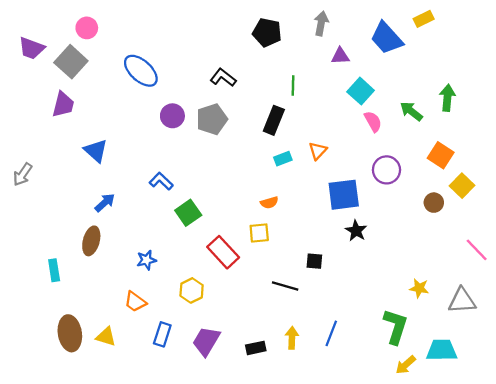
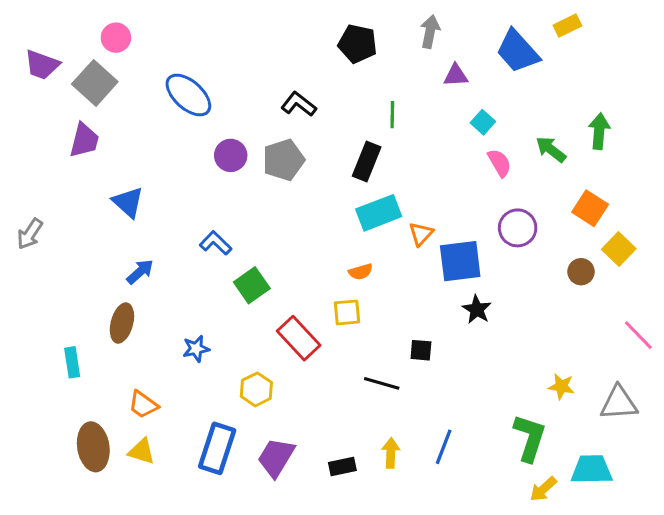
cyan square: (361, 91) -> (483, 122), size x0.7
orange triangle: (318, 151) -> (421, 234), moved
cyan rectangle: (283, 159) -> (379, 213), size x1.8
orange trapezoid: (135, 302) -> (143, 405), moved
blue rectangle: (162, 334) -> (217, 448), size x1.5

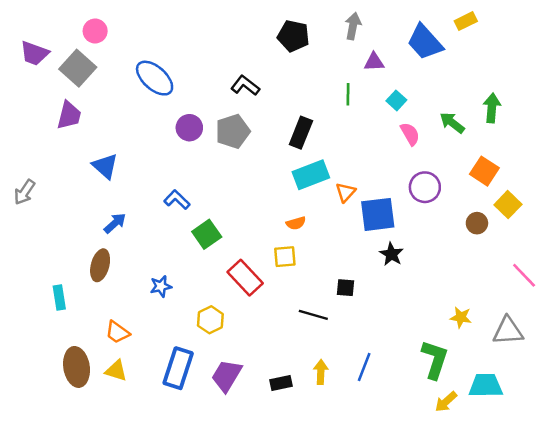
green line: (392, 115) -> (348, 94), moved

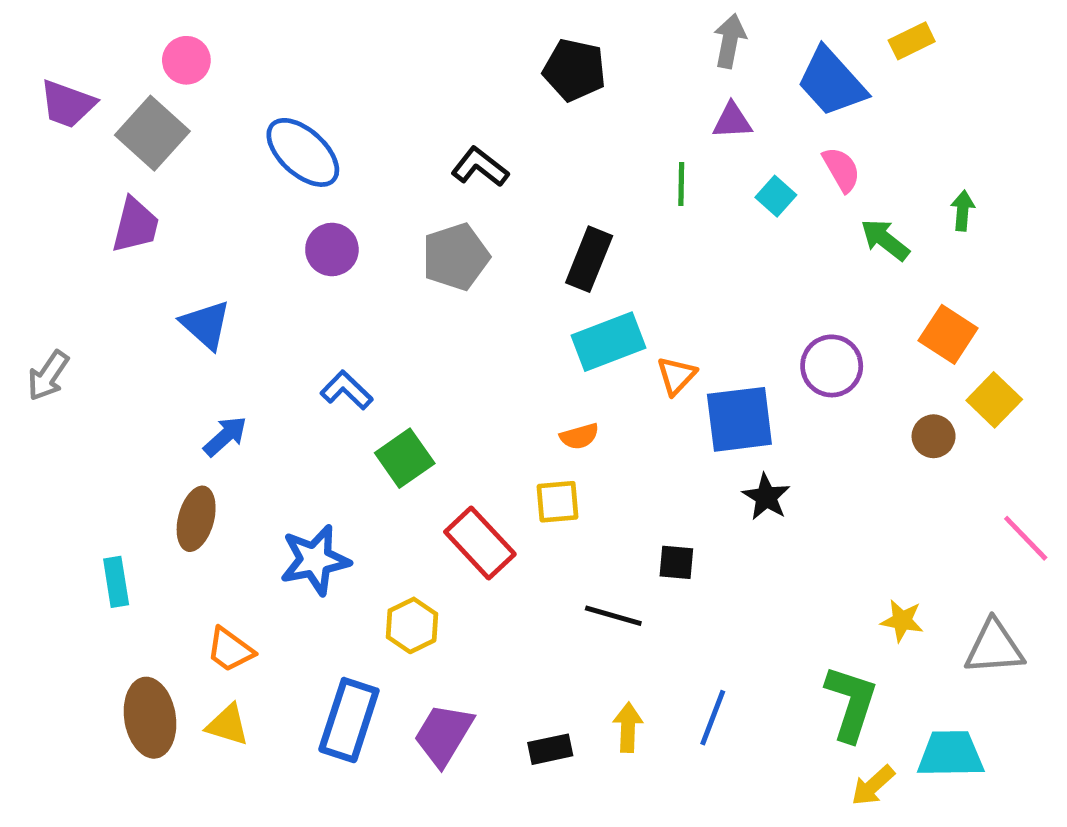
gray arrow: (353, 26) -> (730, 41), moved
green arrow: (492, 108) -> (963, 211), size x0.7
purple circle: (189, 128) -> (332, 249), moved
pink semicircle: (410, 134) -> (841, 169), moved
blue star: (161, 286) -> (315, 560), size x1.6

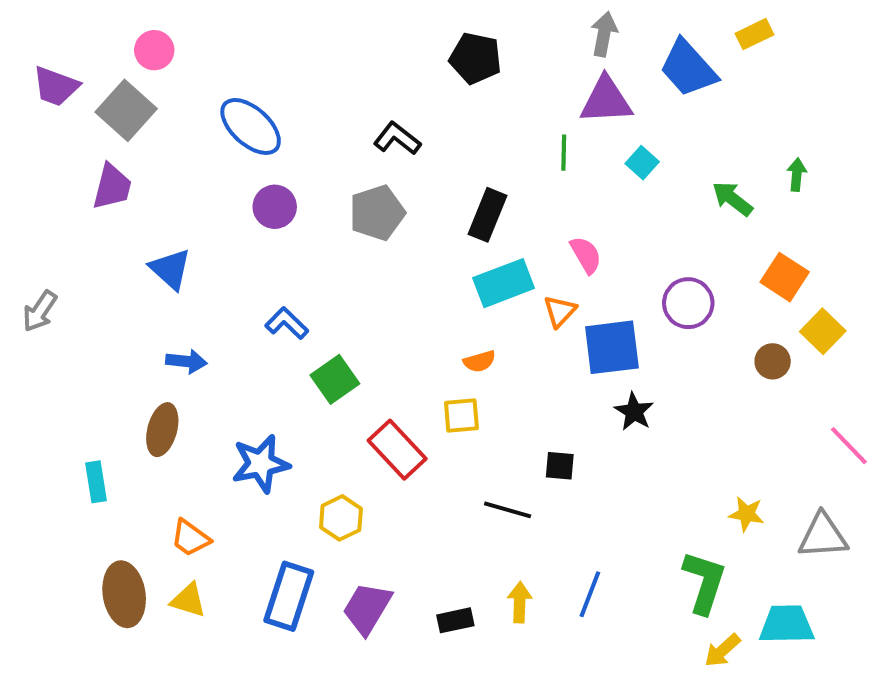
purple triangle: (732, 121) -> (606, 100), size x1.6
pink semicircle: (841, 169) -> (586, 255), moved
blue arrow: (225, 436) -> (186, 361), turned 48

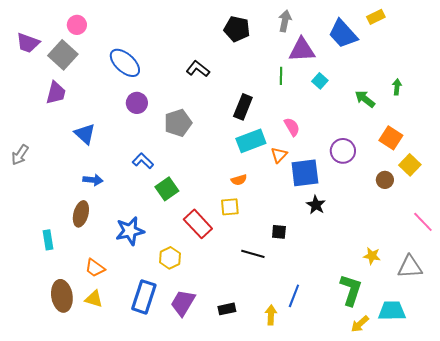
gray arrow: (604, 34) -> (285, 21), moved
gray pentagon: (377, 213) -> (178, 123), moved
yellow arrow: (520, 602) -> (271, 315), moved

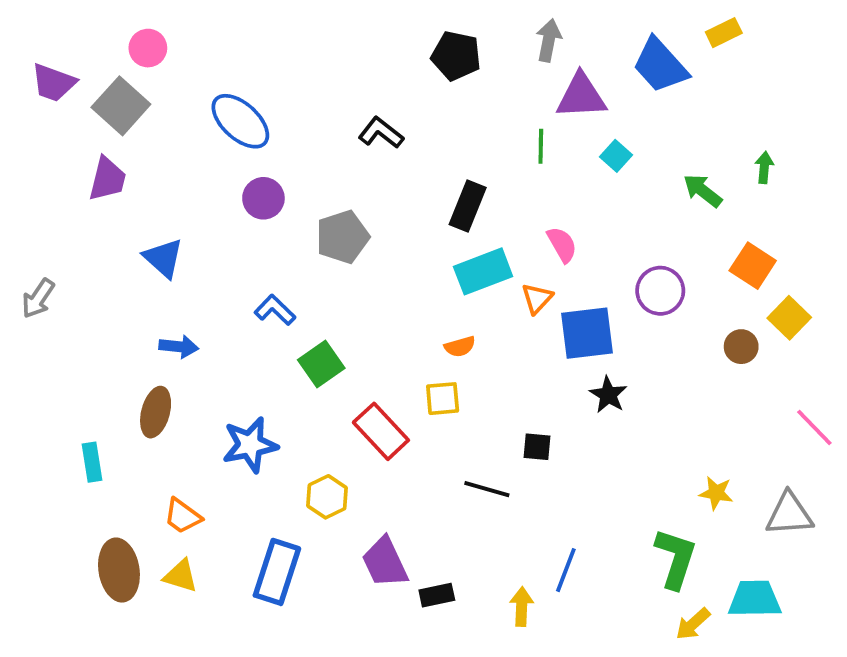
purple trapezoid: (183, 303) -> (385, 562), moved, turned -56

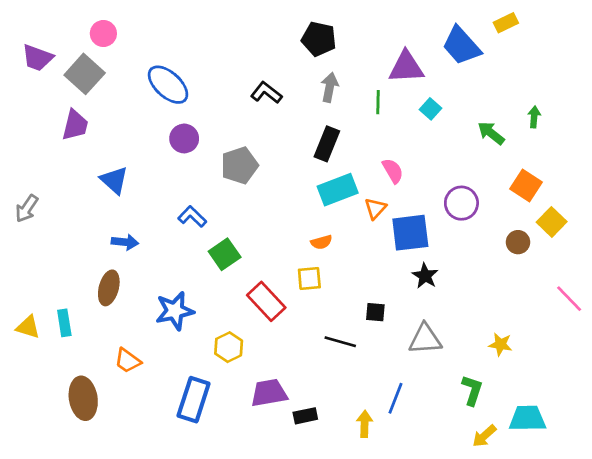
gray arrow: (549, 40) -> (330, 87), moved
gray triangle: (789, 514) -> (425, 339), moved
green L-shape: (676, 558) -> (472, 390), size x0.7
purple trapezoid: (385, 562) -> (269, 393), turned 105
yellow triangle: (181, 576) -> (28, 327), moved

